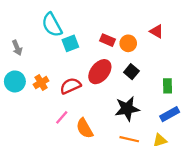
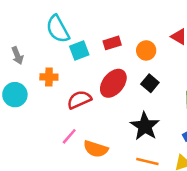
red rectangle: (107, 40) -> (112, 43), moved, turned -40
orange cross: (41, 83) -> (49, 77), moved, turned 32
black star: (127, 109) -> (145, 126), turned -30
orange semicircle: (85, 128) -> (96, 149), turned -42

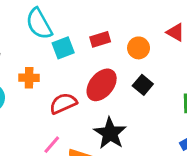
black star: (145, 126) -> (110, 133), moved

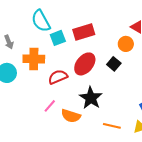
red rectangle: (100, 39) -> (84, 32), size x1.5
orange circle: (139, 48) -> (126, 44), moved
orange cross: (29, 78) -> (34, 59), size x1.5

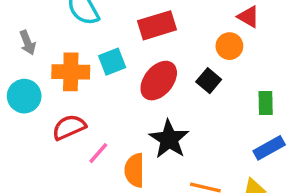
cyan square: (58, 38) -> (112, 62), moved
red semicircle: (58, 77) -> (69, 127), moved
orange semicircle: (71, 116) -> (135, 170), turned 72

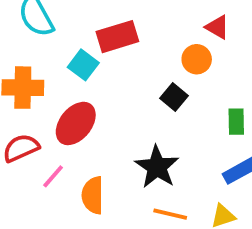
cyan square: (112, 62) -> (83, 65), moved, turned -32
red ellipse: (159, 81) -> (76, 123), moved
black star: (169, 139) -> (157, 167), moved

